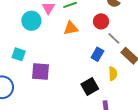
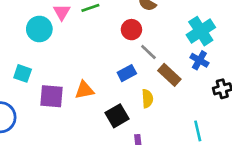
orange triangle: (71, 28) -> (84, 90), moved
blue rectangle: (97, 54) -> (127, 73), turned 32

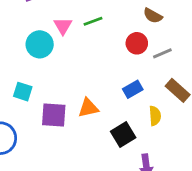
gray line: (148, 52) -> (162, 53), moved, turned -66

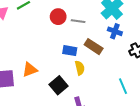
gray line: (162, 53) -> (78, 21), turned 40
blue rectangle: (133, 89) -> (70, 51), moved, turned 48

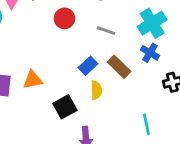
red circle: (58, 17) -> (65, 18), moved
blue rectangle: (70, 51) -> (88, 66), turned -64

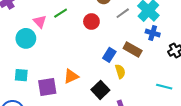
red circle: (65, 18) -> (91, 22), moved
gray line: (106, 31) -> (123, 13), moved, turned -40
cyan line: (146, 124) -> (164, 87), turned -49

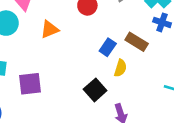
yellow semicircle: (120, 71) -> (120, 68), turned 32
orange triangle: (71, 76) -> (50, 29), moved

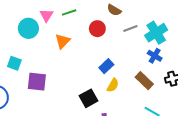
orange triangle: (50, 29) -> (62, 41), turned -35
brown rectangle: (137, 42) -> (144, 81), moved

